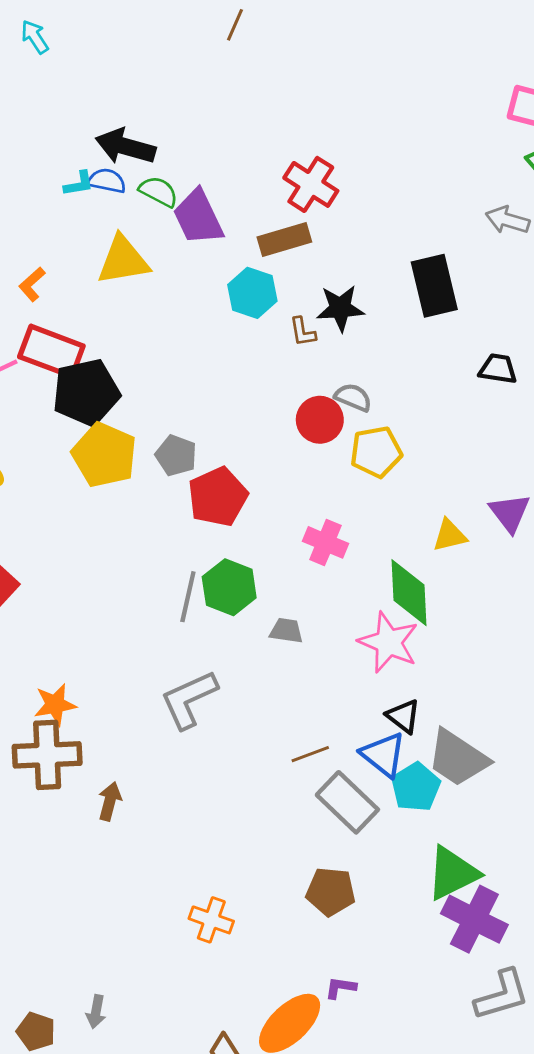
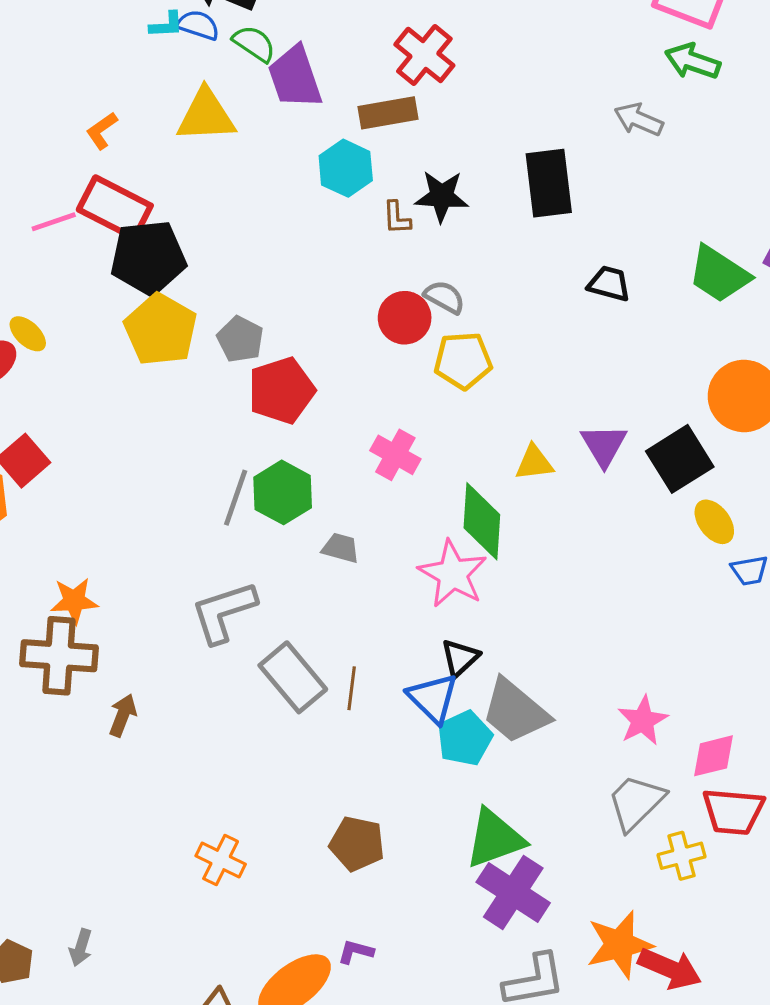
black triangle: (403, 716) -> (460, 658), turned 33
brown line: (310, 754) -> (352, 688), turned -69
gray rectangle: (347, 802) -> (293, 677), moved

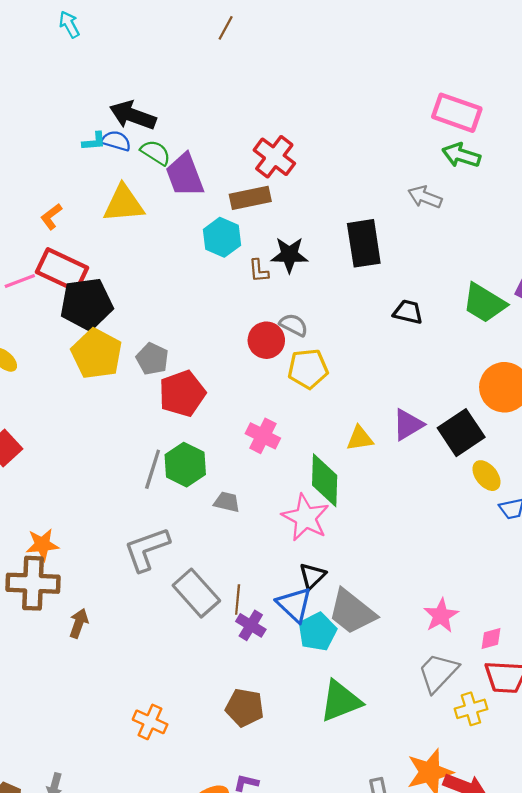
purple triangle: (604, 445) -> (408, 425), turned 32
pink diamond: (713, 756) -> (491, 639), size x0.7
purple cross: (513, 893) -> (251, 625), moved, size x0.6

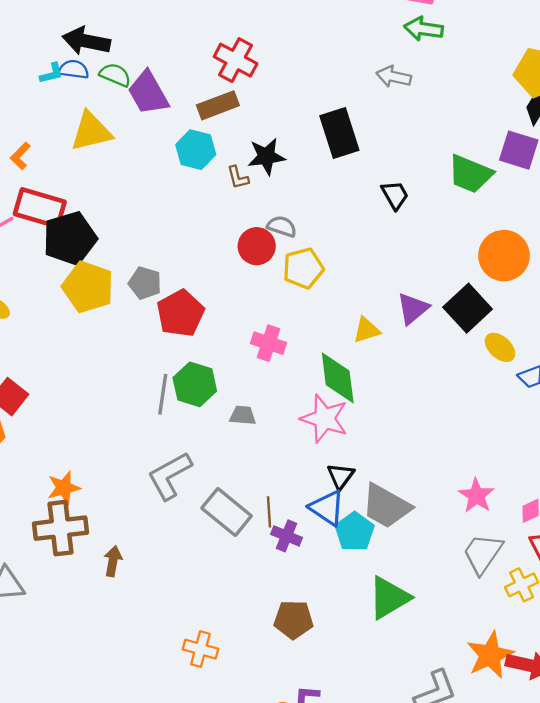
black trapezoid: (408, 312) -> (395, 195), turned 56

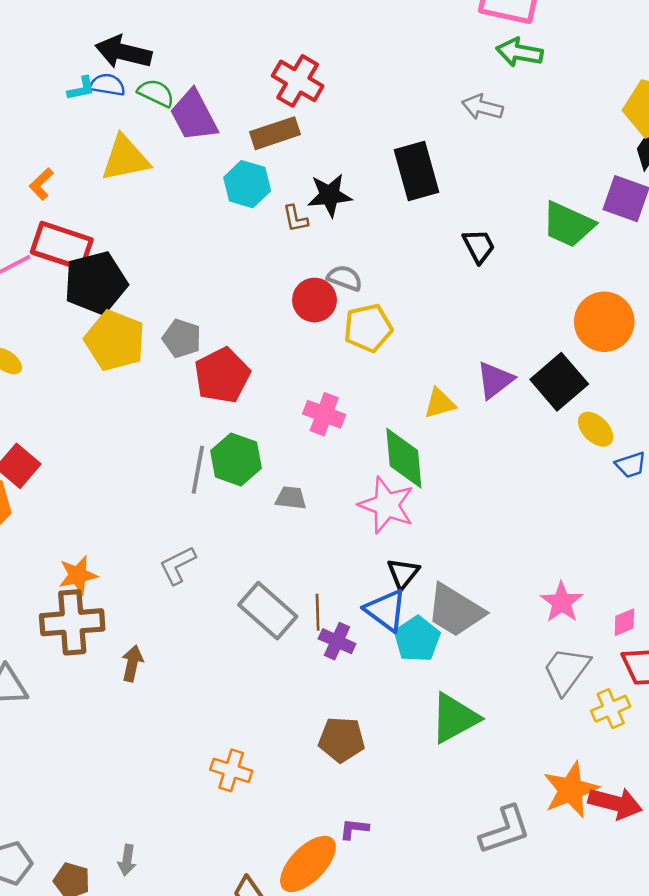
gray L-shape: (170, 476) -> (178, 565), moved, size x0.7

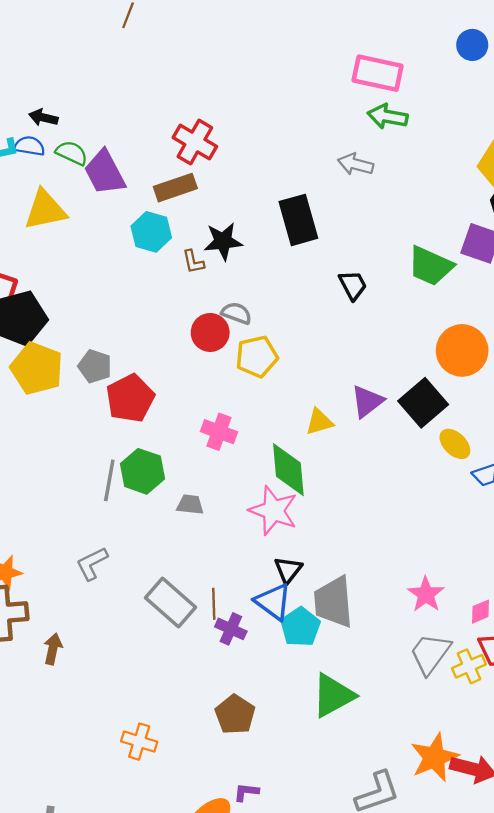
black arrow: (123, 52) -> (43, 118), size x0.6
gray trapezoid: (455, 611) -> (333, 602), turned 54
yellow cross: (611, 709) -> (469, 666), moved
brown pentagon: (342, 740) -> (235, 714), turned 30

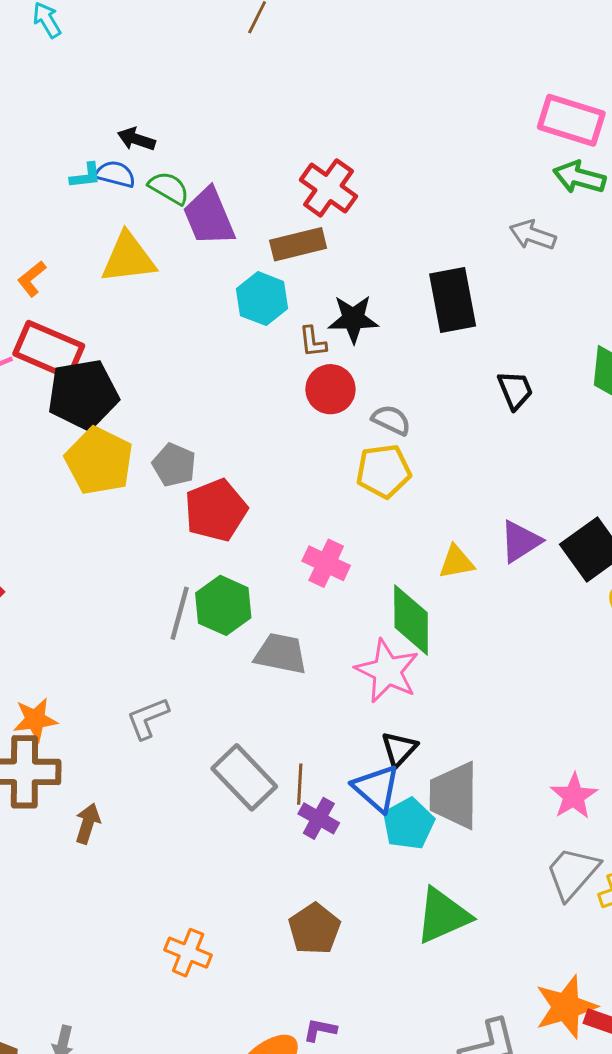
gray semicircle: (236, 313) -> (391, 420), moved
red circle: (210, 332) -> (330, 389), moved
gray trapezoid: (190, 505) -> (281, 654), size x1.5

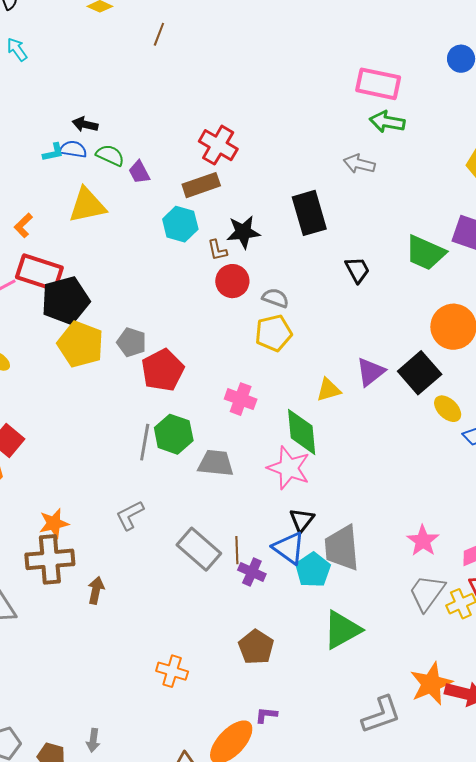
purple trapezoid: (209, 217) -> (139, 172), size x0.6

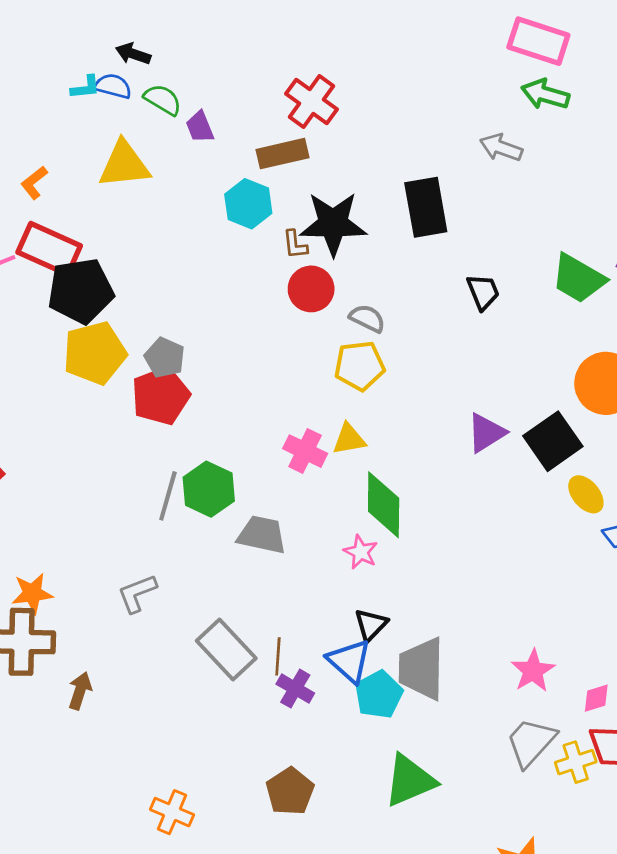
black star: (243, 232) -> (333, 224), size x1.4
yellow pentagon: (81, 344) -> (95, 353), turned 30
red pentagon: (163, 370) -> (161, 396), moved
yellow triangle: (329, 390) -> (349, 439), moved
pink star: (289, 468) -> (361, 552), size x0.6

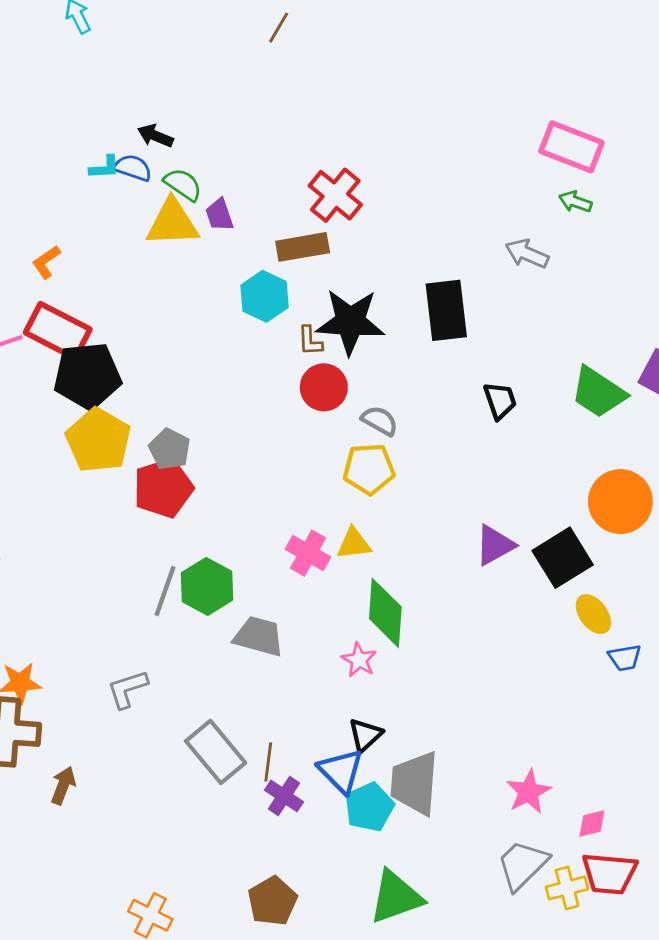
green arrow: (545, 94) -> (575, 202), size x0.7
yellow triangle: (124, 165) -> (172, 223), moved
yellow pentagon: (95, 353) -> (98, 440), turned -30

